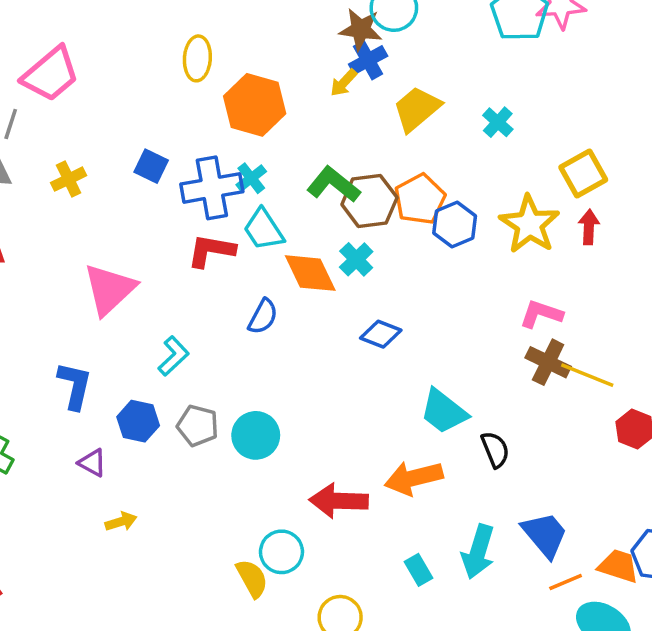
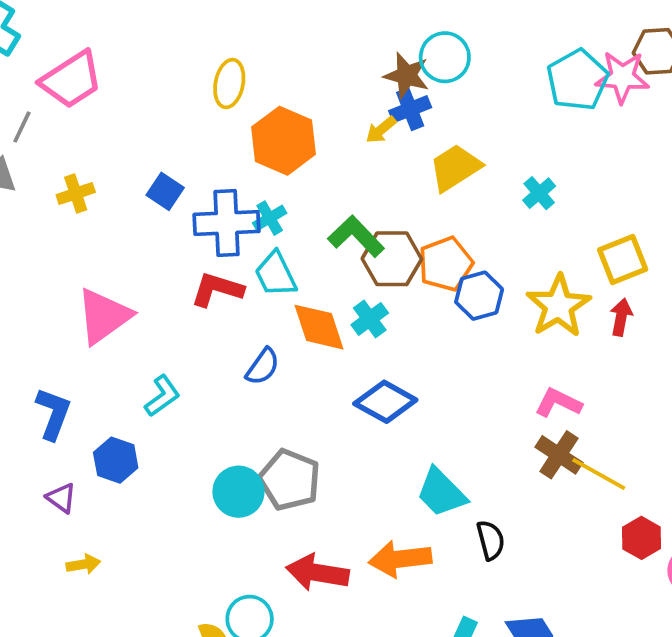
blue diamond: (381, 334) -> (385, 402), size x1.4
gray pentagon: (198, 426) -> (289, 480), moved, size x1.4

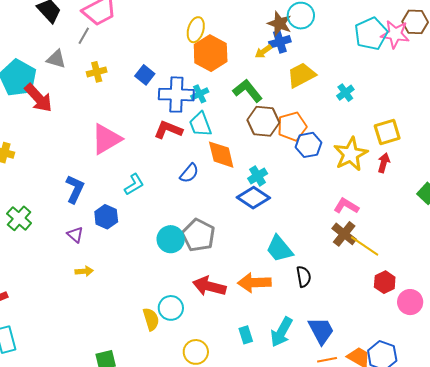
yellow ellipse: (229, 84) -> (196, 30), moved
gray line: (22, 127) -> (84, 36), moved
green L-shape: (356, 236) -> (248, 91), moved
cyan cross: (370, 319) -> (258, 176), moved

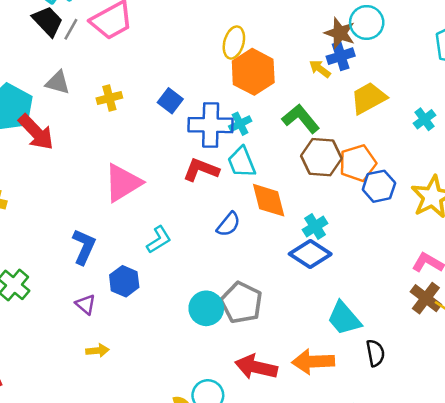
gray line: (84, 36) -> (71, 29), moved
yellow arrow: (263, 52) -> (320, 69), turned 72

